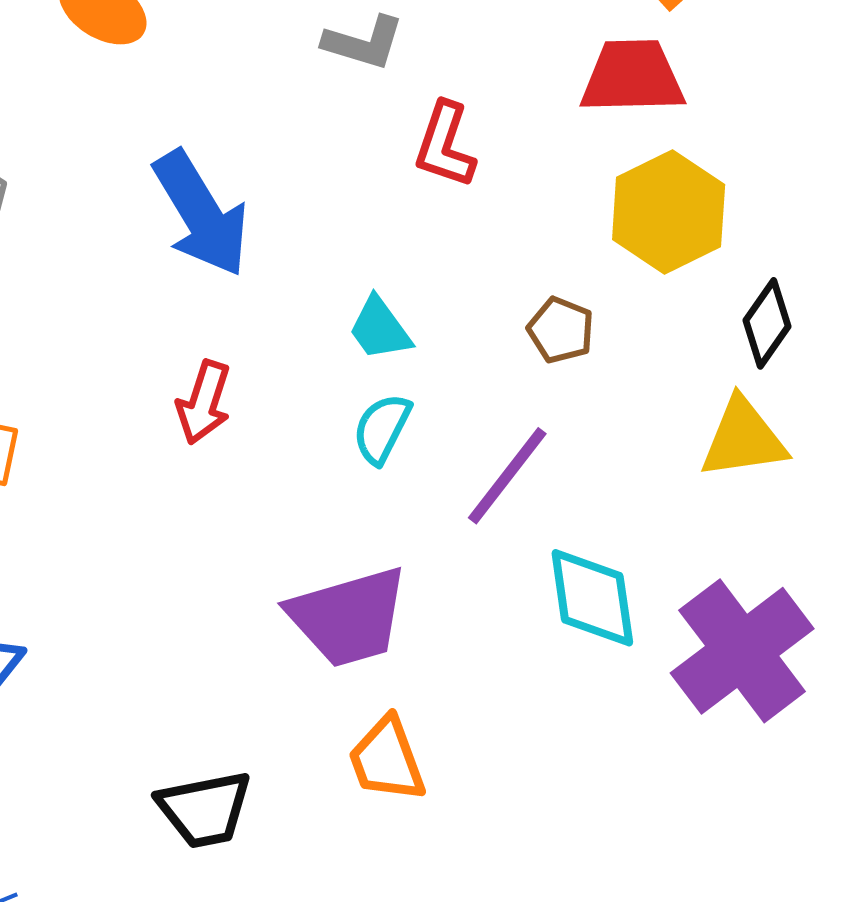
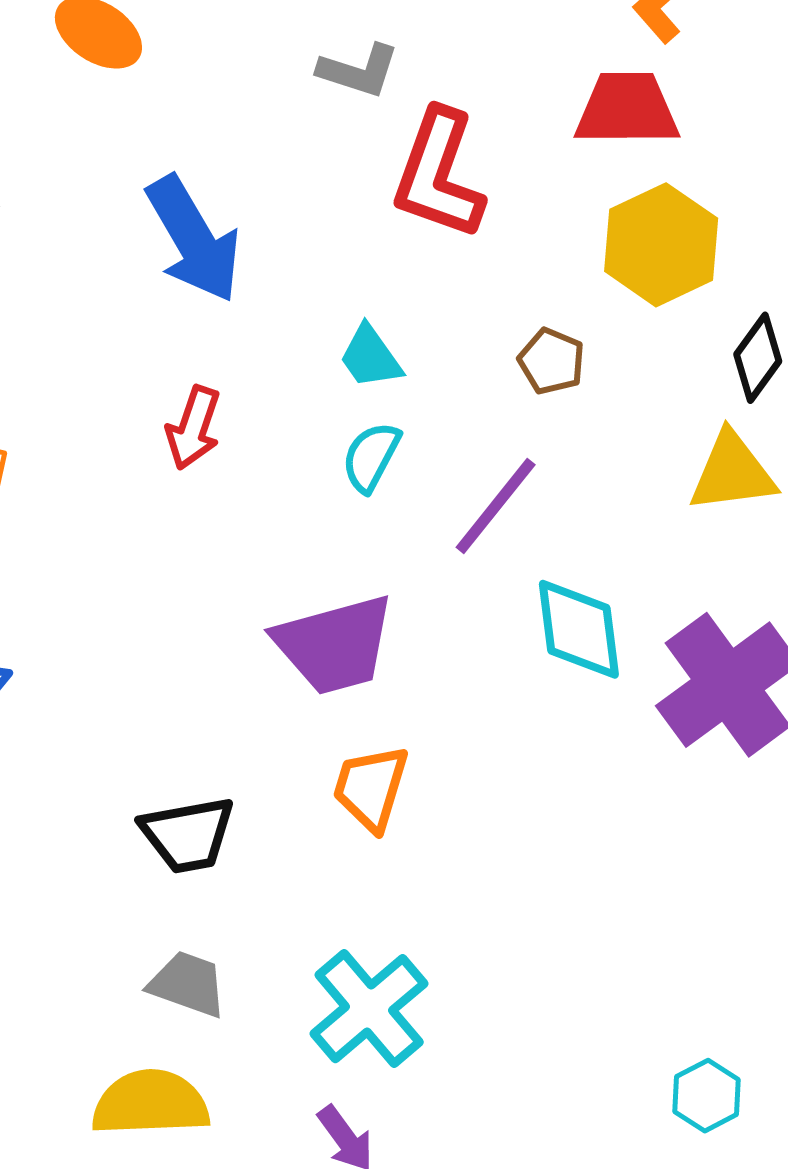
red L-shape: (445, 145) -> (438, 174), size x1.5
orange trapezoid: (387, 760) -> (371, 788), turned 36

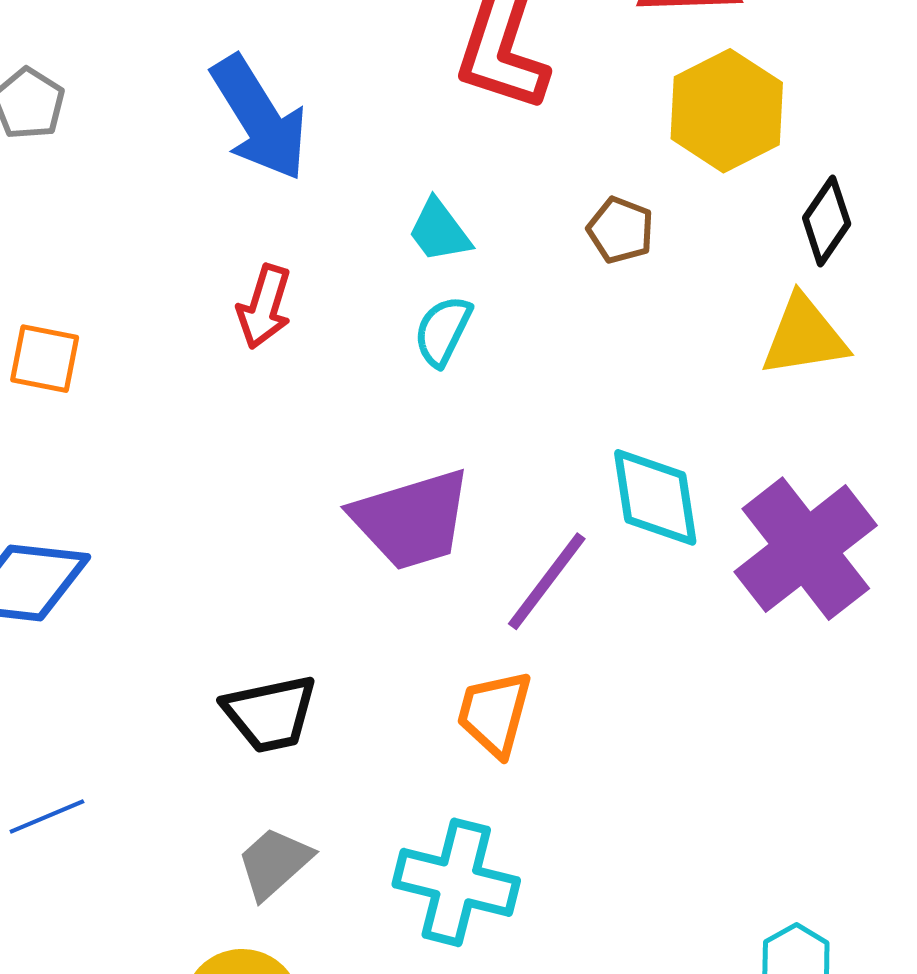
purple line: (496, 506) -> (547, 581), moved
orange trapezoid: (371, 788) -> (494, 713), moved
gray trapezoid: (188, 984) -> (274, 863), turned -60
cyan cross: (369, 1009) -> (456, 882), turned -34

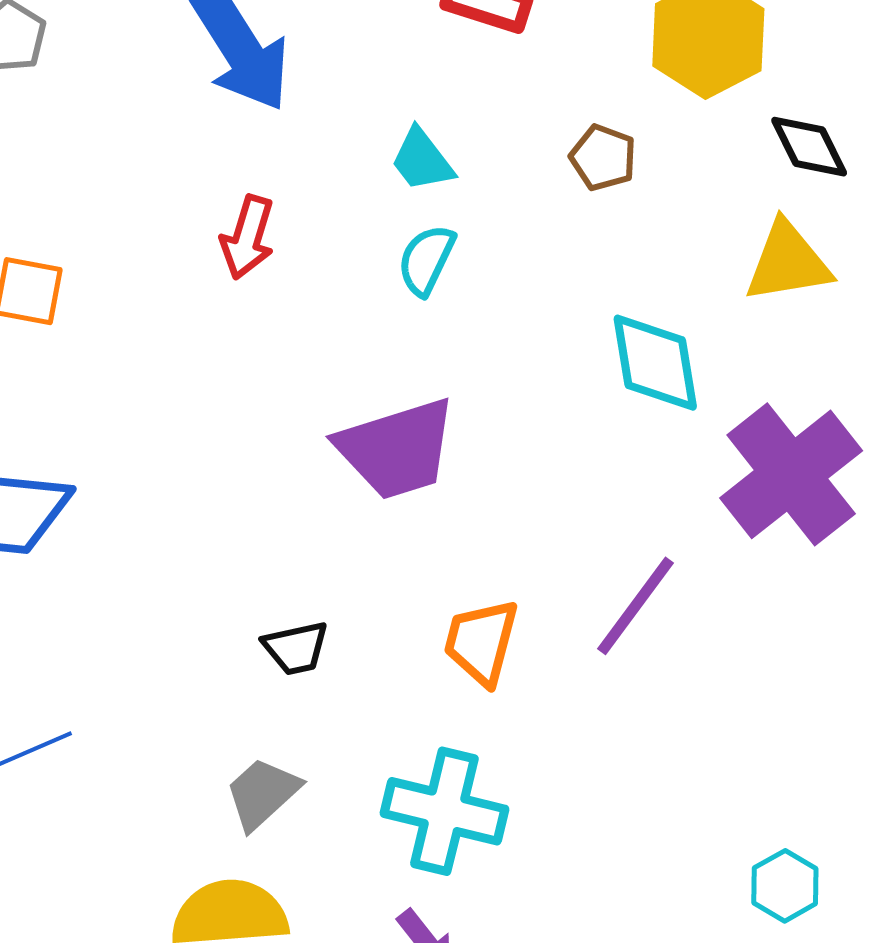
black diamond: (827, 221) -> (809, 147), turned -60
cyan diamond: (655, 497) -> (655, 363), moved
purple line: (547, 581) -> (635, 606), moved
black trapezoid: (270, 714) -> (296, 648), moved, size x0.7

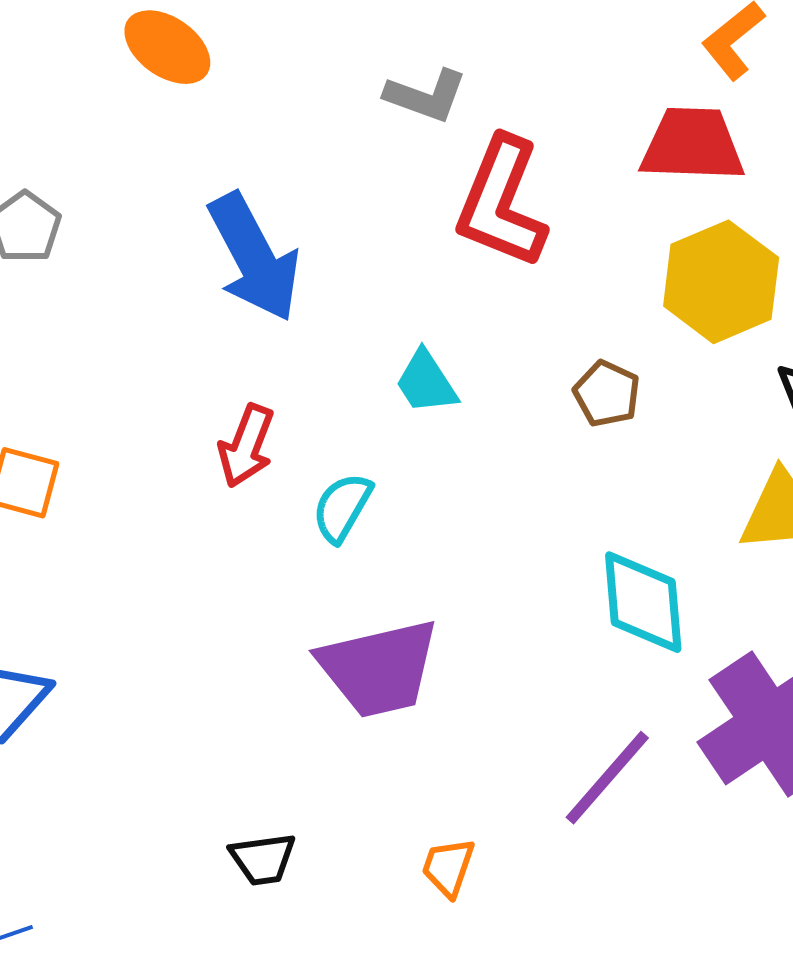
cyan semicircle: (426, 260) -> (342, 507), moved
purple line: (635, 606) -> (607, 778), moved
orange trapezoid: (481, 642) -> (448, 867), size x0.7

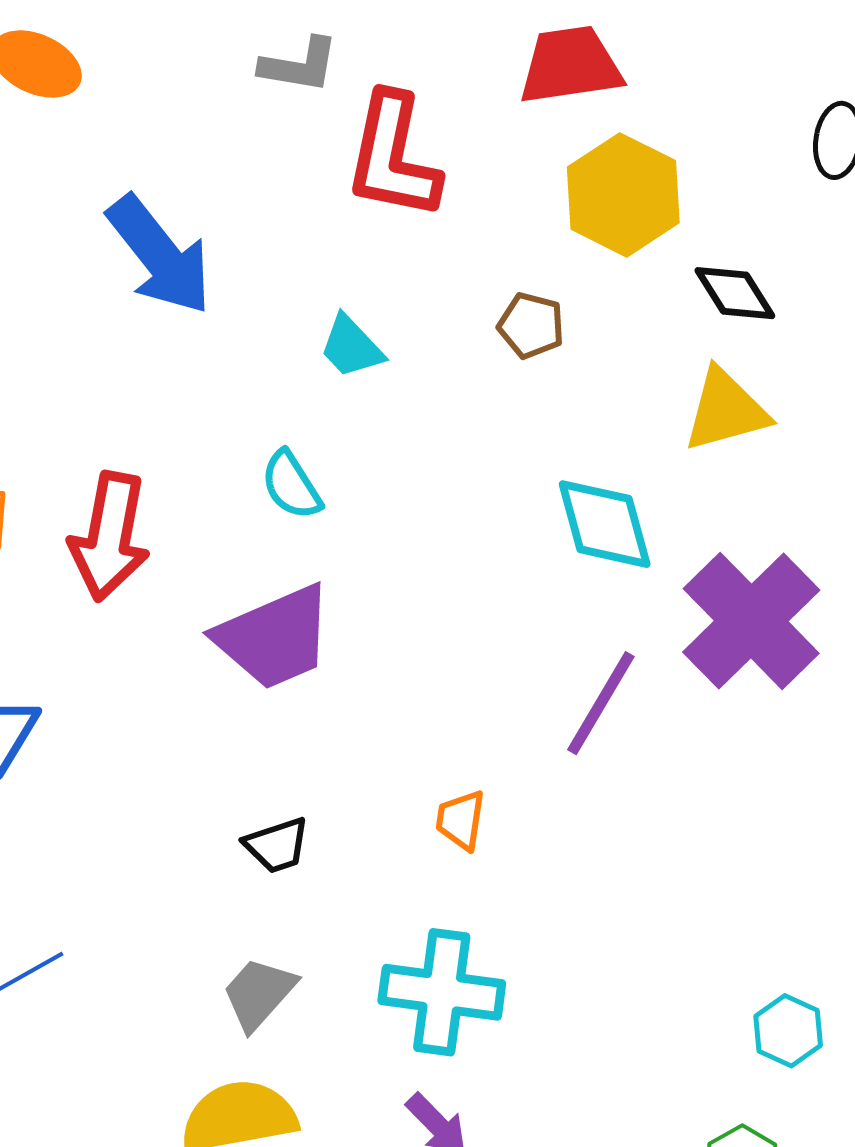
red arrow: (246, 446) -> (110, 536), moved, size x1.5
cyan semicircle: (342, 507) -> (291, 485), turned -52
purple trapezoid: (379, 668) -> (274, 637), moved

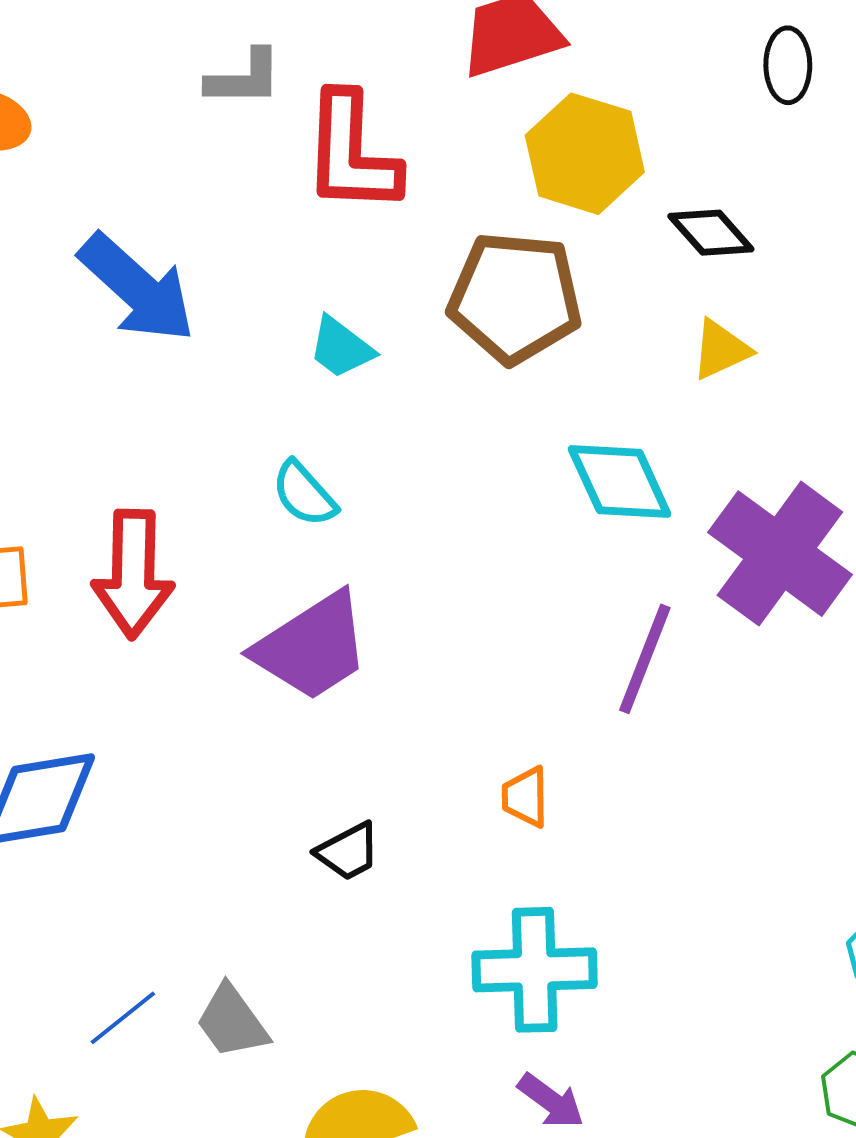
brown pentagon: (531, 326) -> (515, 298), size x2.0
yellow triangle: (726, 410) -> (721, 350), size x0.7
gray trapezoid: (259, 993) -> (232, 1022), moved, turned -68

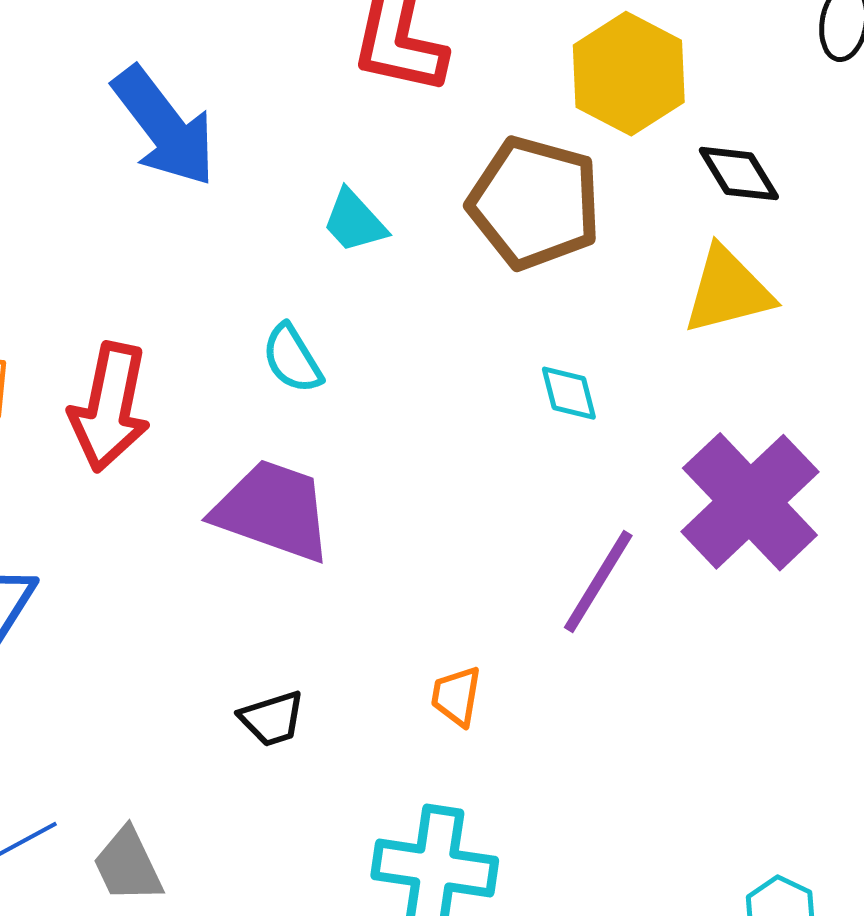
yellow triangle: (721, 350) -> (728, 291), size x1.5
cyan diamond: (620, 482) -> (569, 393), moved, size x0.6
purple trapezoid: (312, 647) -> (273, 511), turned -138

